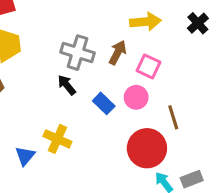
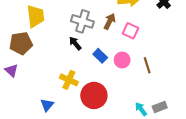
pink circle: (136, 97) -> (122, 60), moved
red circle: (147, 148) -> (94, 95), moved
blue triangle: (25, 156) -> (47, 105), moved

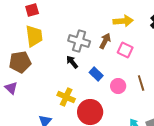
pink circle: (122, 60) -> (118, 86), moved

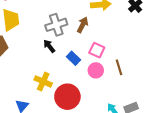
gray cross: (79, 41) -> (56, 25), turned -35
pink square: (125, 50) -> (97, 50), moved

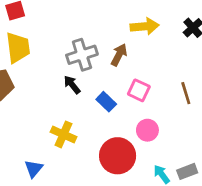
brown line: (119, 67) -> (186, 93), moved
pink circle: (96, 70) -> (147, 130), moved
red circle: (67, 97) -> (118, 156), moved

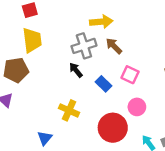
yellow arrow: (145, 26) -> (101, 22), moved
brown arrow: (119, 55) -> (114, 46), turned -72

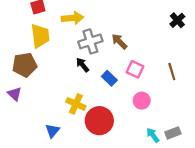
yellow arrow: (101, 22) -> (73, 18), moved
red circle: (113, 128) -> (99, 121), moved

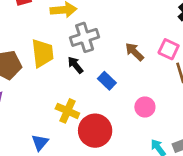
yellow trapezoid: (40, 36) -> (43, 53), moved
brown arrow: (119, 41) -> (134, 52), moved
pink square: (135, 69) -> (169, 49), moved

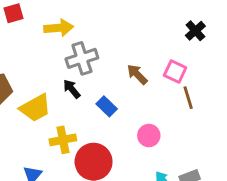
yellow trapezoid: (43, 53) -> (35, 108), moved, turned 68
yellow cross: (67, 111) -> (63, 140), turned -35

